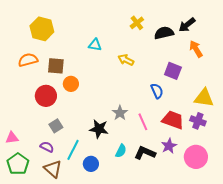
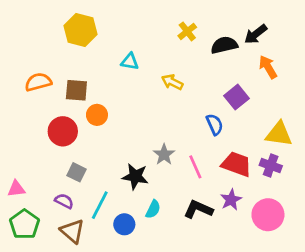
yellow hexagon: (42, 29) -> (81, 30), moved
purple square: (173, 71) -> (237, 97), turned 30
gray square: (56, 126) -> (76, 172), turned -32
cyan semicircle: (121, 151) -> (153, 209), moved

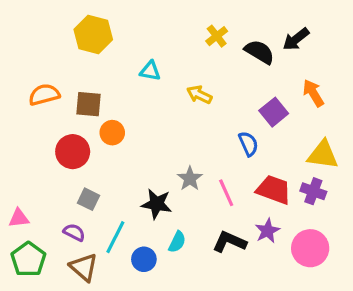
black semicircle: (224, 45) -> (259, 52), turned 44
orange arrow: (268, 67) -> (313, 93), moved

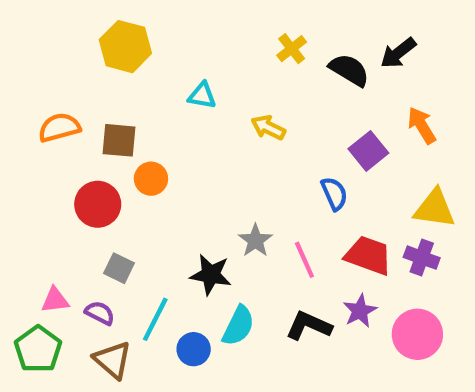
pink triangle: (19, 218) -> (55, 300), moved
cyan semicircle: (177, 242) -> (238, 326), size x1.4

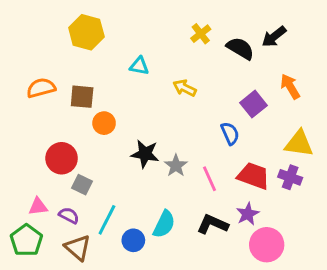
red circle: (98, 204) -> (62, 158), moved
black star: (211, 275) -> (145, 154), moved
pink circle: (417, 334) -> (267, 245), moved

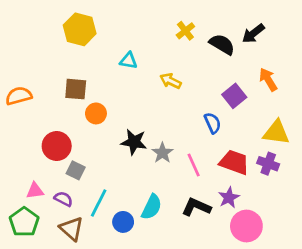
orange semicircle: (41, 88) -> (19, 96), moved

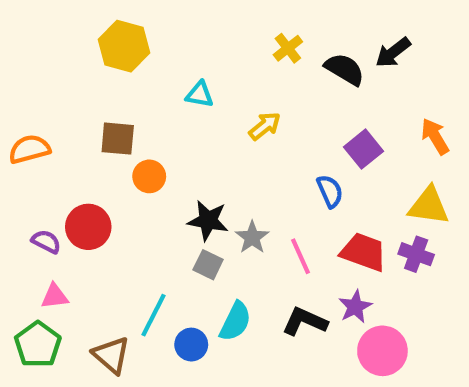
orange arrow: (268, 80) -> (435, 136), moved
yellow arrow: (171, 81) -> (265, 126), turned 115
gray square: (76, 170) -> (208, 265), moved
purple semicircle: (63, 199) -> (46, 242), moved

